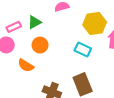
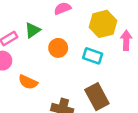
orange circle: (40, 45) -> (58, 48), moved

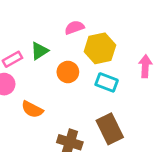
yellow hexagon: (103, 24) -> (100, 48), moved

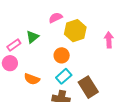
orange circle: (68, 72) -> (62, 55), moved
cyan rectangle: (107, 82) -> (64, 76), moved, turned -56

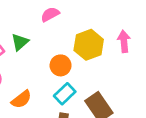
yellow hexagon: (75, 31) -> (89, 45), moved
orange semicircle: (32, 79) -> (21, 99), turned -56

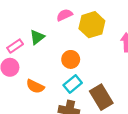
yellow hexagon: (89, 45) -> (92, 25), moved
orange semicircle: (21, 99) -> (35, 86), turned 60

